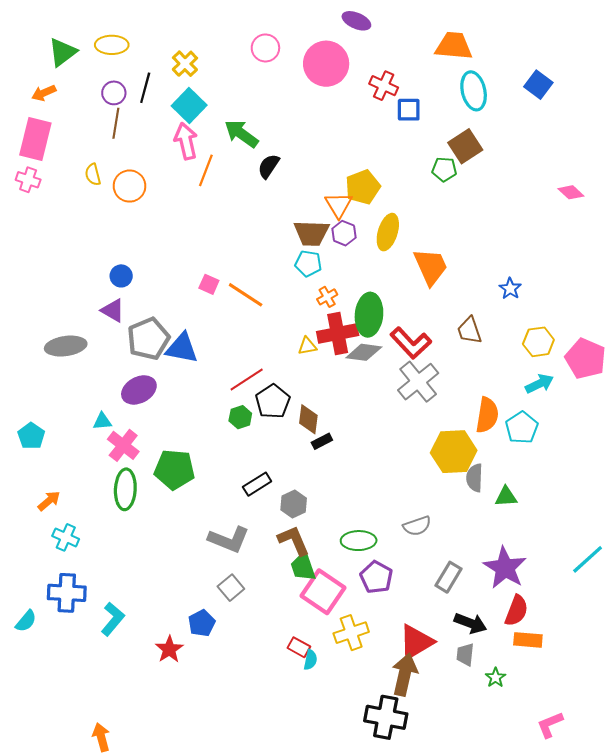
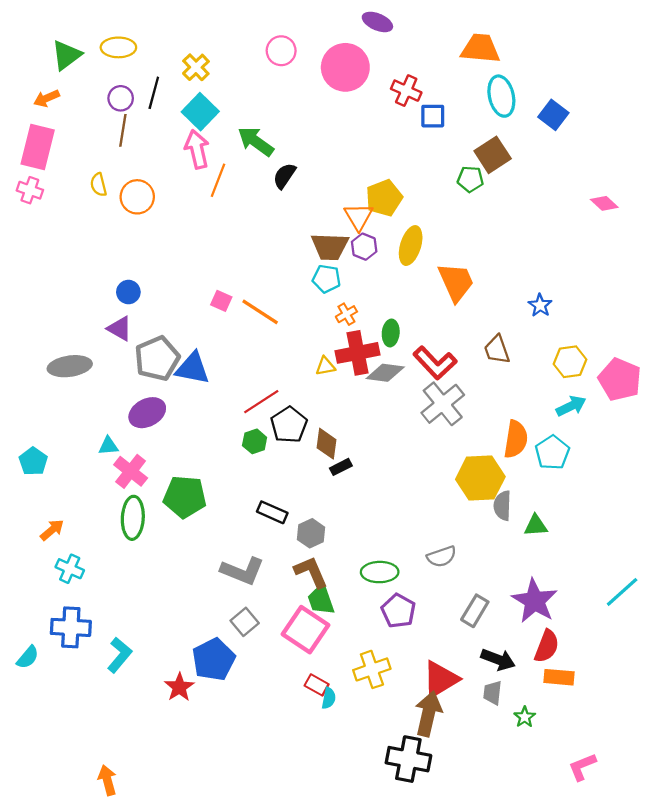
blue square: (538, 85) -> (553, 115), moved
green ellipse: (369, 315) -> (391, 333), size x0.6
black rectangle: (257, 484) -> (272, 512), turned 56
pink square: (323, 592) -> (305, 630), moved
blue pentagon: (202, 623) -> (214, 659), size x1.5

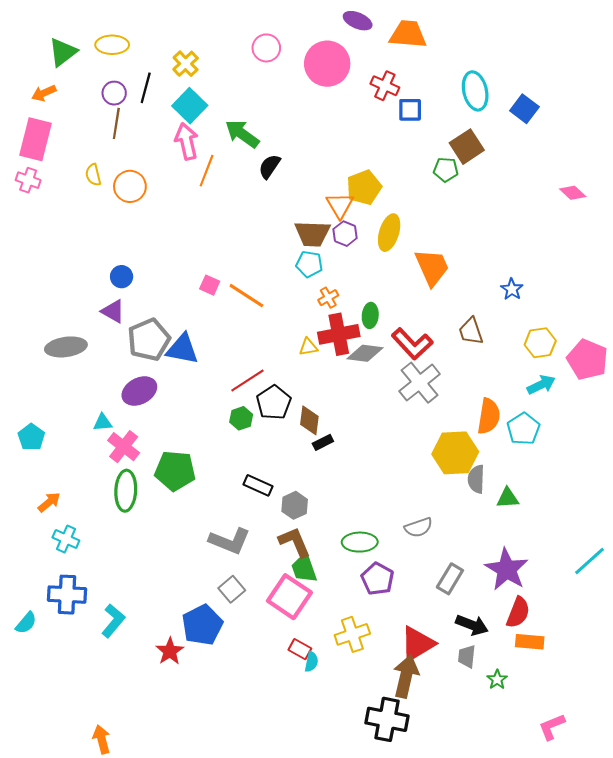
orange trapezoid: (480, 49) -> (408, 34), moved

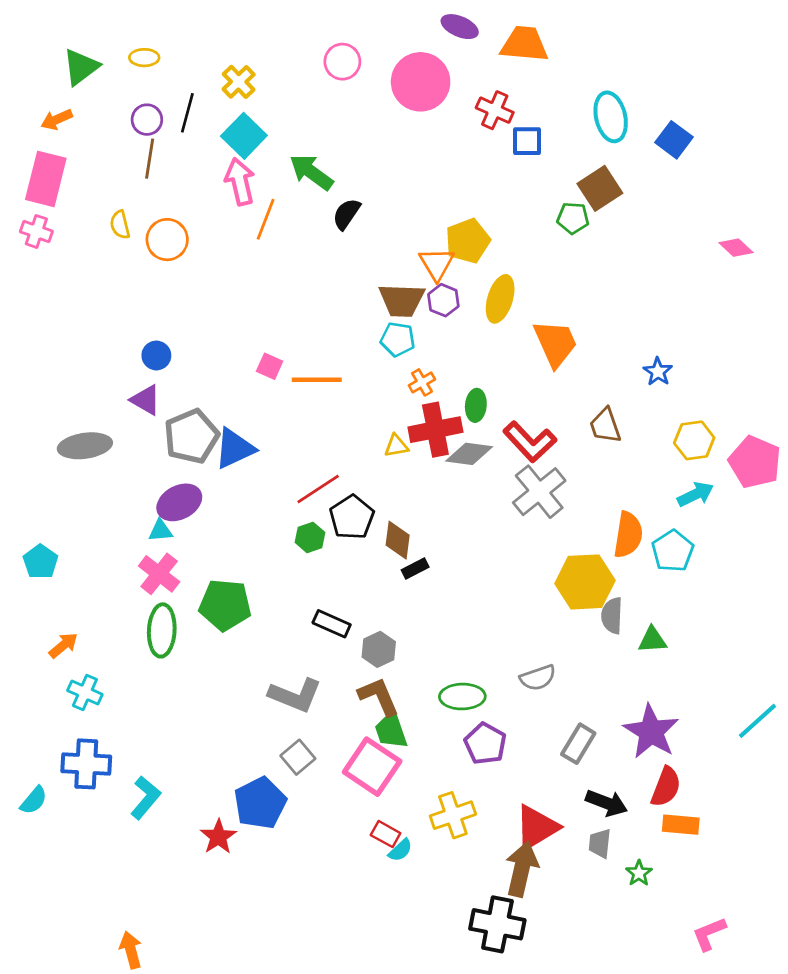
yellow ellipse: (112, 45) -> (144, 58), size x0.7
orange line: (246, 296) -> (317, 380), turned -33
blue triangle: (182, 349) -> (235, 449), turned -36
cyan triangle: (103, 422) -> (160, 531), moved
cyan semicircle: (311, 662) -> (400, 850), turned 36

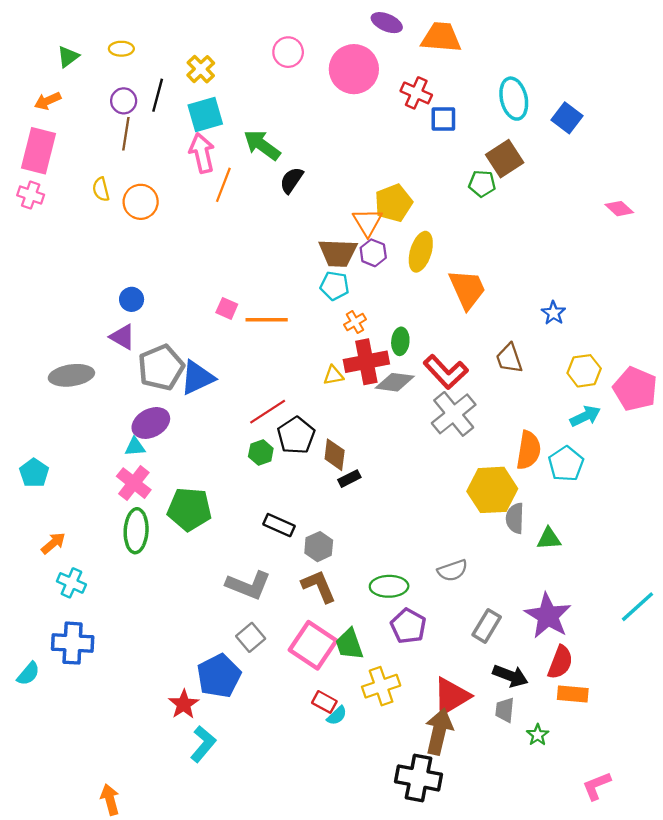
green triangle: (81, 67) -> (68, 57), size x0.7
cyan square: (244, 136) -> (205, 114), turned 30
green trapezoid: (391, 730) -> (349, 644), moved
cyan L-shape: (146, 798) -> (203, 744), moved

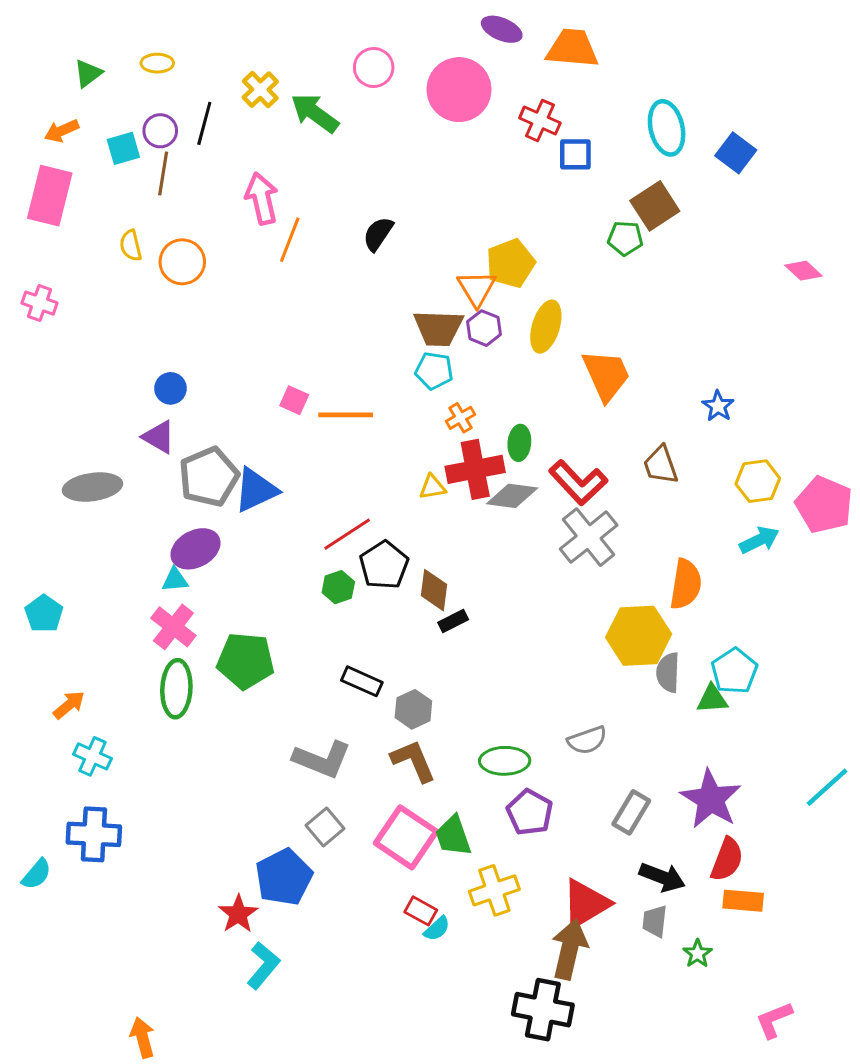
cyan square: (205, 114) -> (123, 148), moved, size x0.7
green arrow: (262, 145) -> (315, 113), moved
pink cross: (31, 195) -> (39, 303), moved
cyan pentagon: (566, 464) -> (734, 671), moved

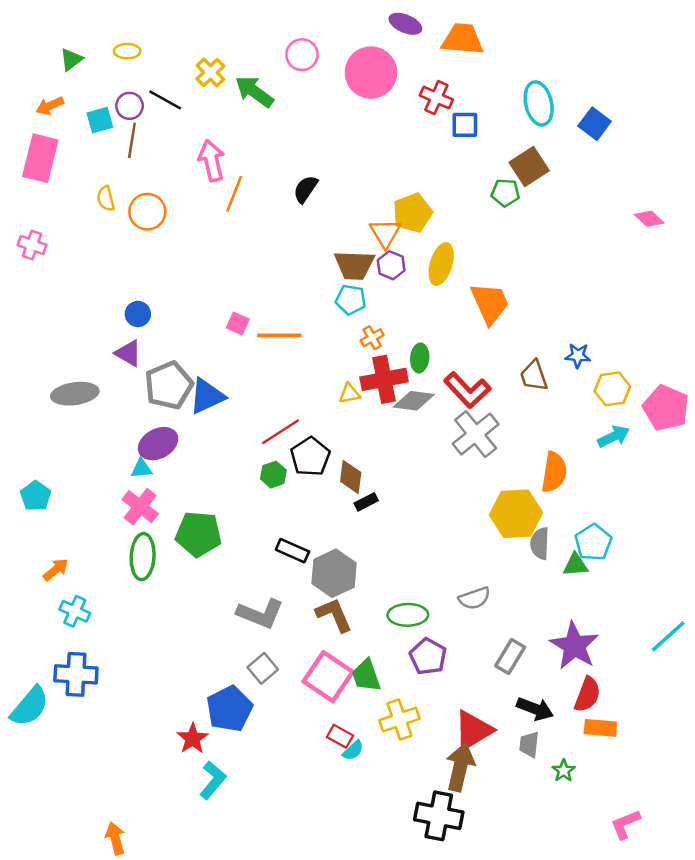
black line: (204, 123) -> (165, 100), turned -76
blue star: (718, 406) -> (578, 356), moved, turned -30
gray hexagon: (413, 709) -> (334, 573), size x1.5
cyan semicircle: (37, 874) -> (30, 706), size x1.6

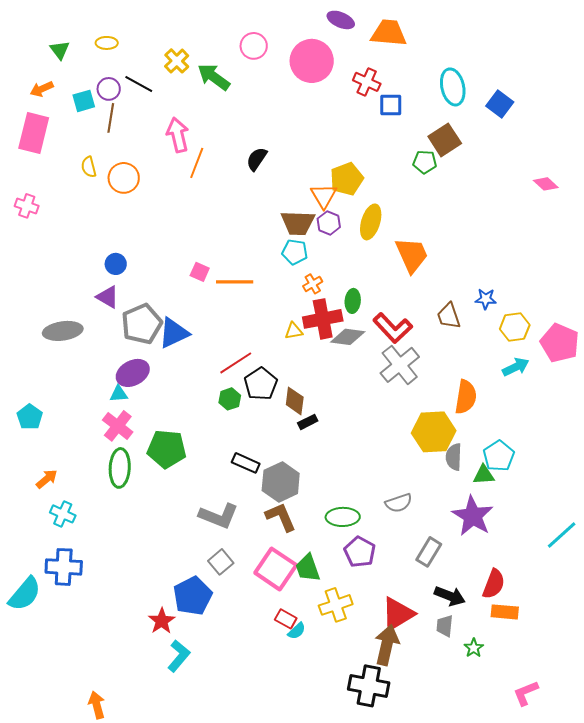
green triangle: (71, 59) -> (60, 50), turned -30
purple star: (574, 646) -> (473, 516), moved

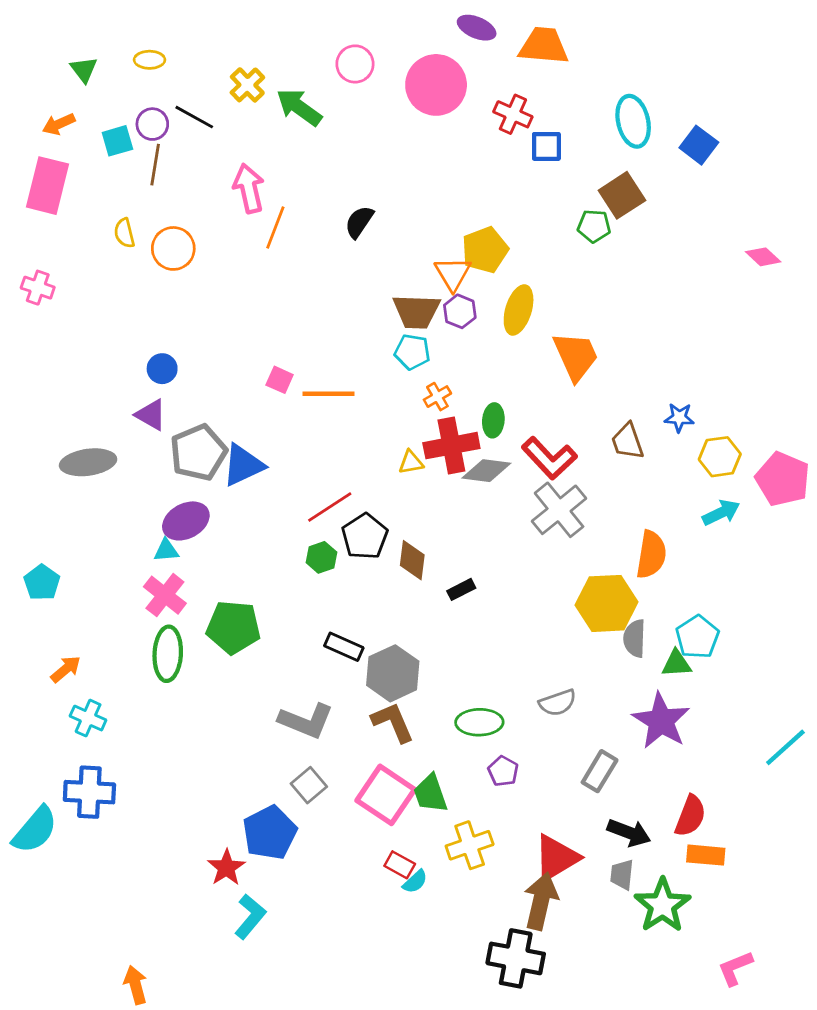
black rectangle: (308, 422) -> (461, 589), moved
purple pentagon: (360, 552) -> (503, 771), size x0.7
green star: (474, 648) -> (662, 905), size x2.0

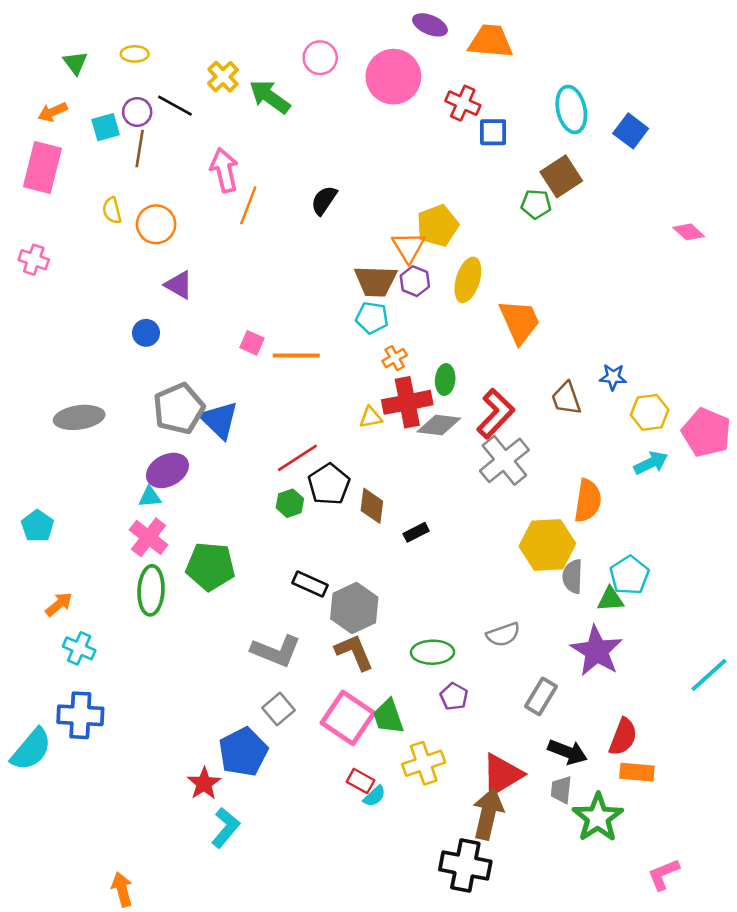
purple triangle: (151, 415) -> (179, 285), moved
red L-shape: (549, 458) -> (496, 414), turned -93
blue triangle: (243, 465) -> (219, 420), turned -51

